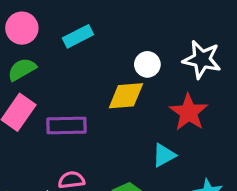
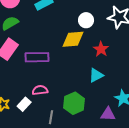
red star: (189, 112) -> (101, 49), moved, size x0.7

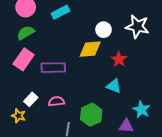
cyan triangle: (96, 75) -> (114, 86), turned 49
white rectangle: (24, 104) -> (31, 99), moved

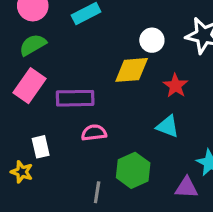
white rectangle: (31, 99) -> (41, 147), turned -56
pink semicircle: (56, 101) -> (94, 133), moved

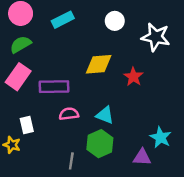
white circle: (152, 40) -> (115, 21), moved
cyan triangle: (168, 126) -> (105, 115), moved

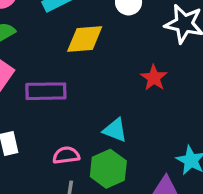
yellow diamond: (99, 64) -> (85, 39), moved
pink semicircle: (69, 114) -> (66, 155), moved

